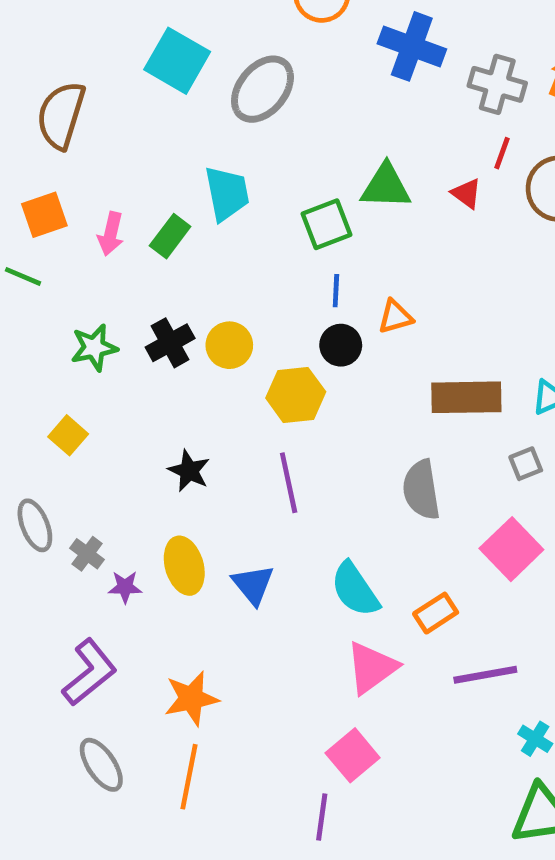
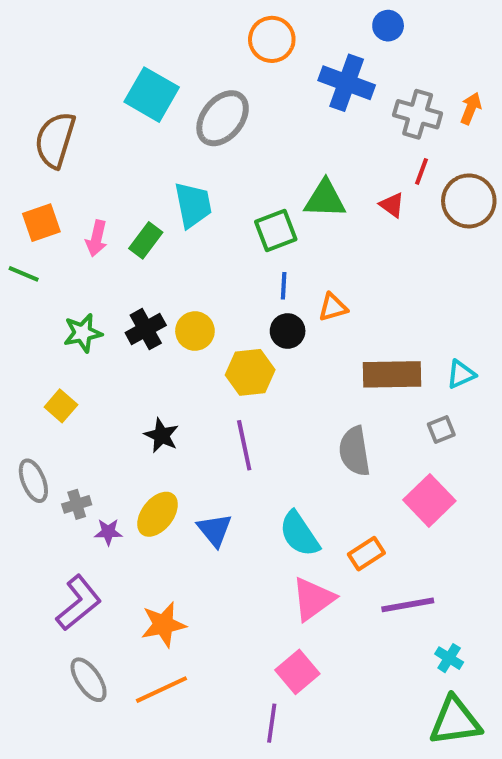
gray cross: (87, 554) -> (77, 504), turned 36
yellow ellipse: (184, 566) -> (158, 514), turned 54
orange line: (189, 777) -> (161, 690), turned 54

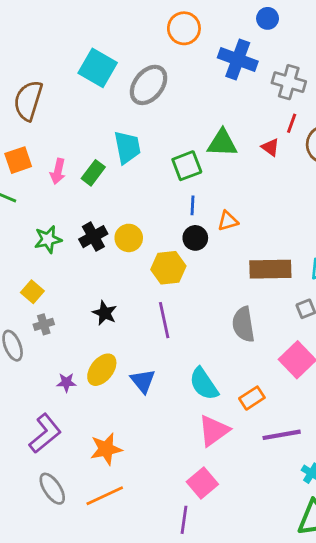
gray cross: (77, 504) -> (44, 324), moved

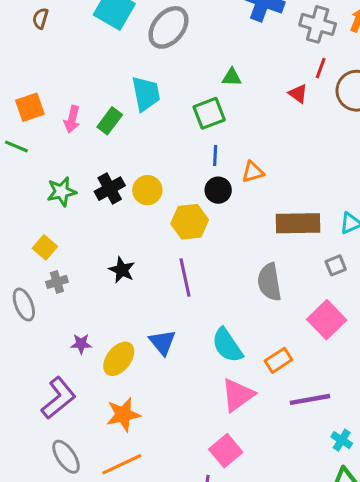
brown semicircle: (28, 101) -> (40, 18), moved, size x0.5
green triangle: (222, 143) -> (232, 77), moved, size x0.6
yellow ellipse: (102, 370) -> (119, 359), moved

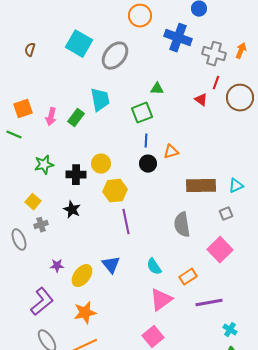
black cross: (110, 189) -> (76, 175), moved, turned 30
yellow hexagon: (190, 222) -> (115, 191), moved
black star: (122, 270) -> (72, 210), moved
cyan semicircle: (227, 345) -> (154, 267), size x0.7

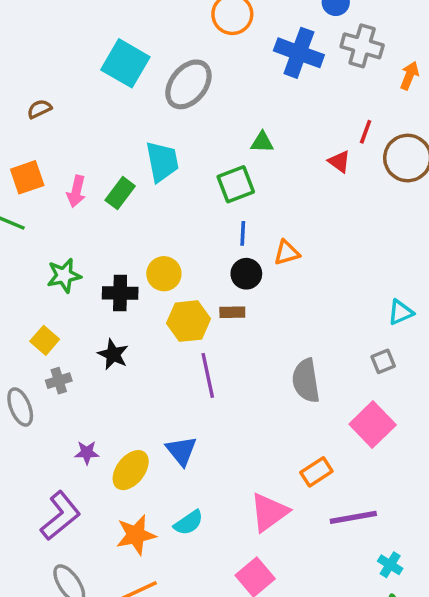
brown semicircle: (30, 50) -> (39, 109), moved, turned 48
gray cross: (214, 54) -> (362, 46), moved
brown rectangle: (201, 186) -> (232, 312), moved, size x0.5
cyan semicircle: (154, 267) -> (188, 523), moved, turned -90

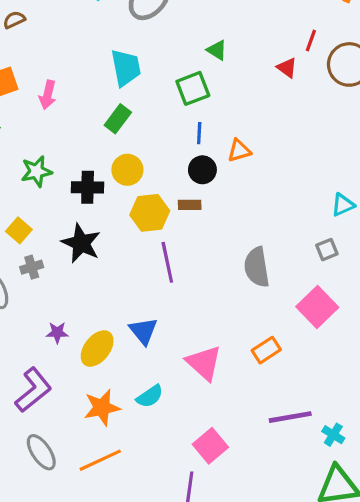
green triangle: (262, 142) -> (217, 50), turned 30
green rectangle: (120, 193) -> (118, 119), moved
black star: (113, 354) -> (81, 243), size x1.4
pink triangle: (269, 512) -> (204, 363), moved, turned -42
purple line: (353, 517) -> (290, 417), moved

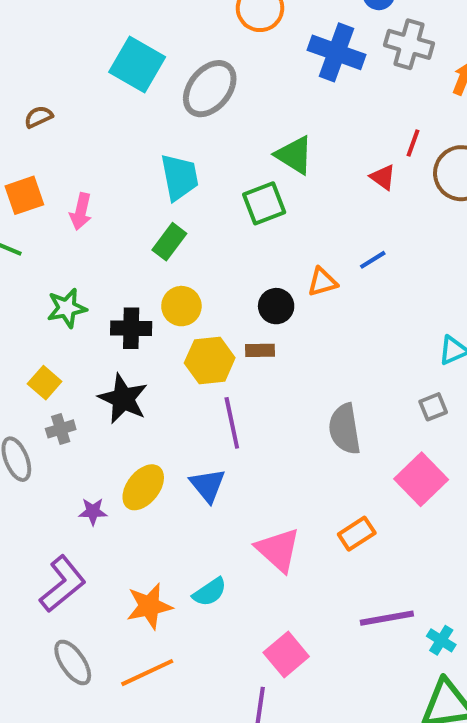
green triangle: (217, 50) -> (294, 155), size x1.5
blue line: (199, 133) -> (373, 260), moved, turned 55
blue triangle: (143, 331) -> (208, 485), moved
yellow ellipse: (97, 348) -> (143, 487), moved

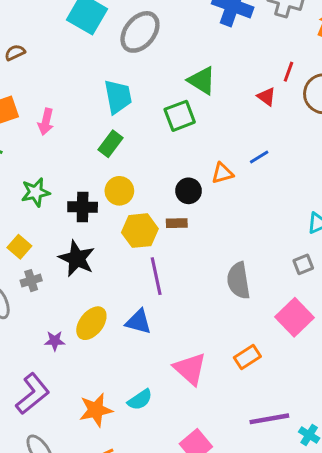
blue triangle: (208, 485) -> (138, 322), turned -36

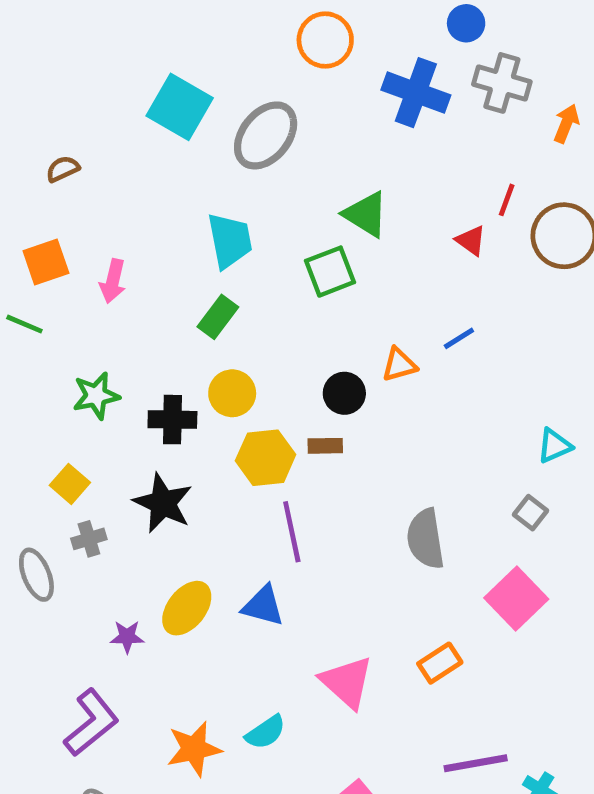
gray square: (303, 264) -> (531, 513), turned -30

